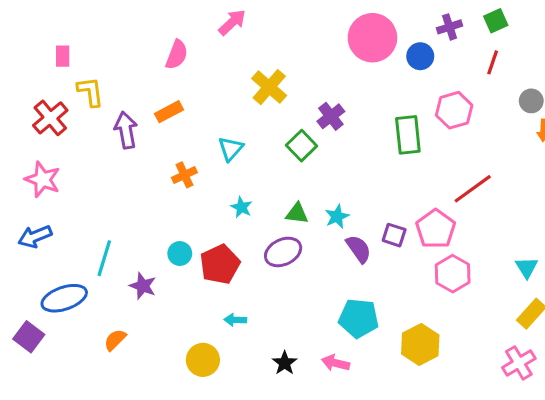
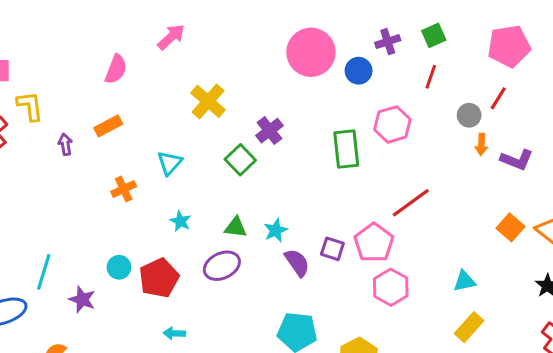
purple arrow: (126, 130) -> (65, 144), size x0.6
cyan triangle: (527, 267) -> (464, 281), turned 50

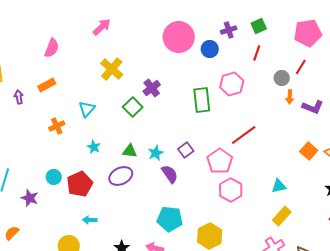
pink arrow: (171, 37) -> (102, 27), moved
purple square: (332, 249) -> (186, 150), moved, turned 35

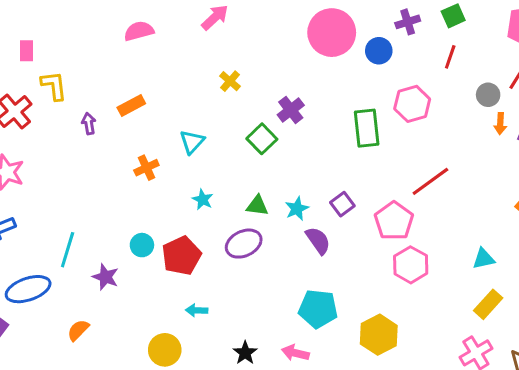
pink semicircle: (52, 48) -> (139, 31), moved, turned -126
yellow cross: (112, 69) -> (230, 81), size x0.6

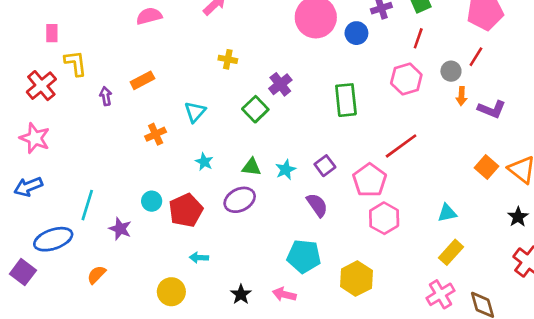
yellow cross: (230, 81) -> (228, 59), turned -30
pink hexagon: (412, 104) -> (406, 79), moved
purple semicircle: (318, 241) -> (317, 205), moved

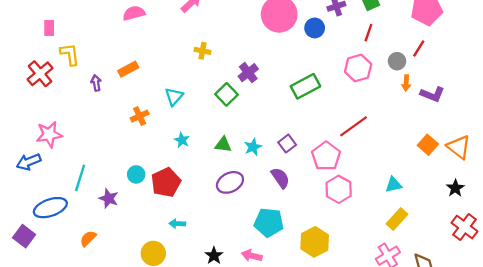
green rectangle: (346, 100) -> (305, 86), turned 68
pink star: (35, 138) -> (49, 134), moved, turned -30
purple ellipse: (240, 200) -> (230, 182), moved

